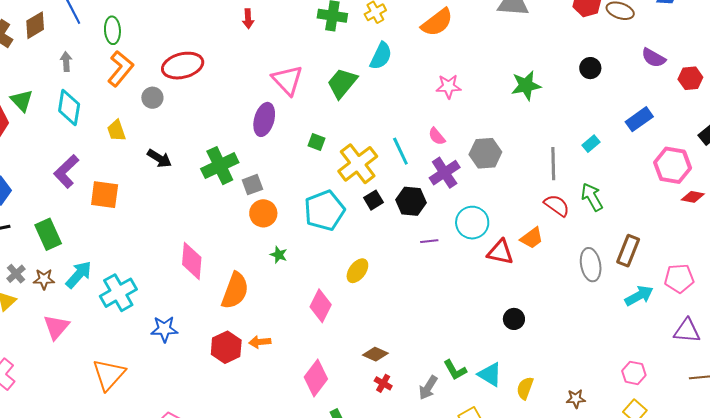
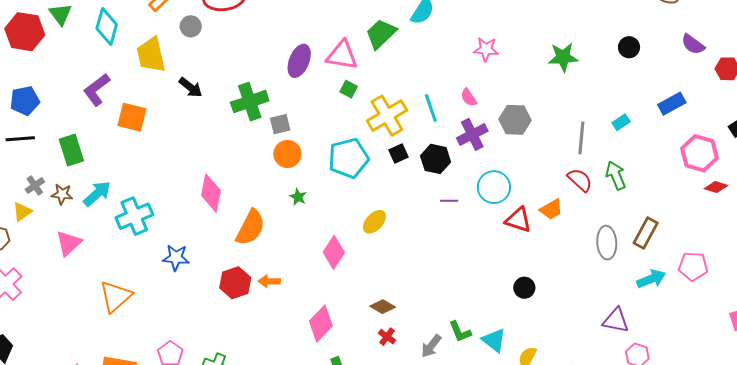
pink triangle: (287, 80) -> (342, 55), moved, turned -44
yellow trapezoid: (116, 131) -> (151, 55), size x1.6
purple triangle: (687, 331) -> (616, 320), moved

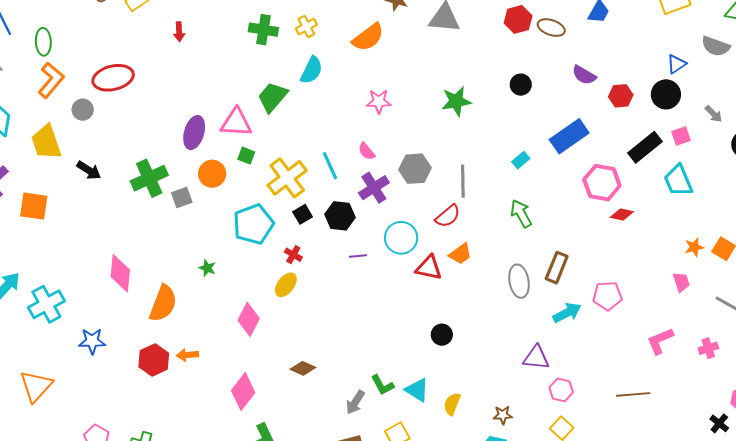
blue rectangle: (672, 104) -> (569, 136), size x1.4
gray line: (581, 138) -> (463, 181), moved
orange circle: (287, 154) -> (212, 174), moved
red semicircle: (580, 180) -> (448, 216), moved, turned 104
red cross: (387, 337) -> (293, 255), moved

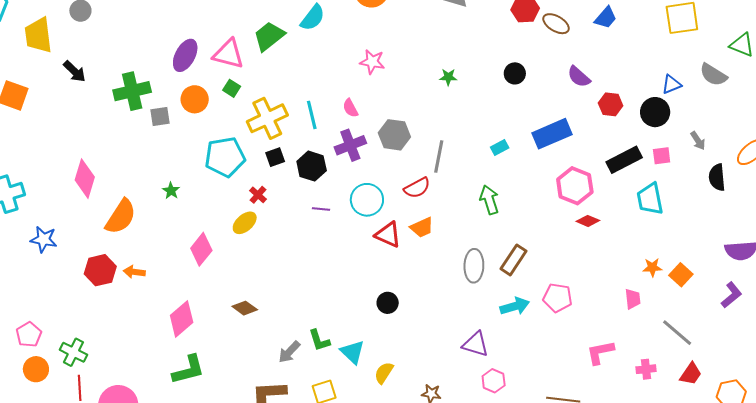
green star: (456, 101) -> (448, 77), size x0.6

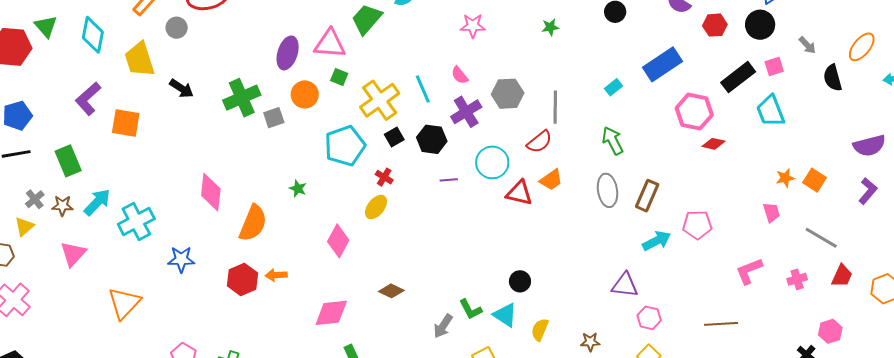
gray ellipse: (474, 266) -> (608, 190), moved
black circle: (388, 303) -> (520, 281), moved
pink diamond: (182, 319) -> (331, 313), turned 45

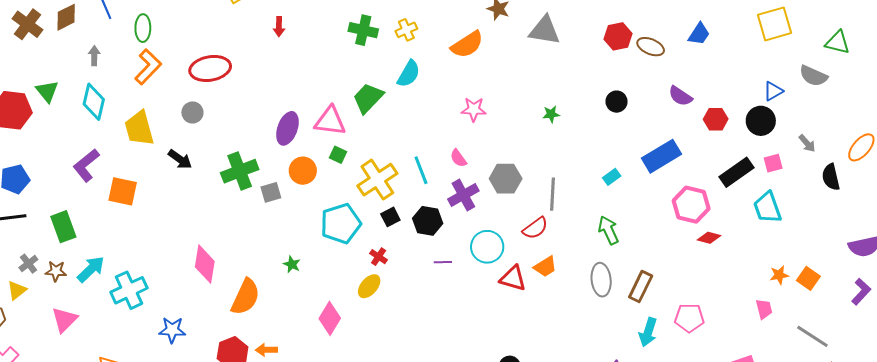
gray circle: (177, 28) -> (192, 112), moved
cyan arrow: (657, 241) -> (648, 332), turned 132

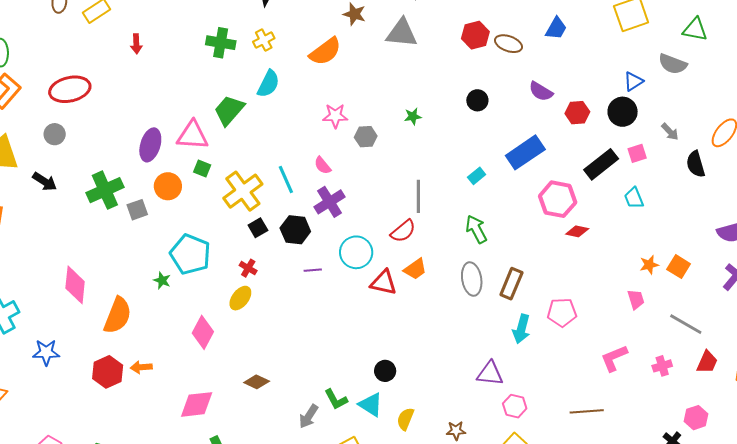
gray hexagon: (506, 179) -> (366, 137), moved, size x0.7
cyan trapezoid: (767, 208) -> (634, 198), size x0.7
cyan pentagon: (341, 224) -> (190, 254), moved, turned -30

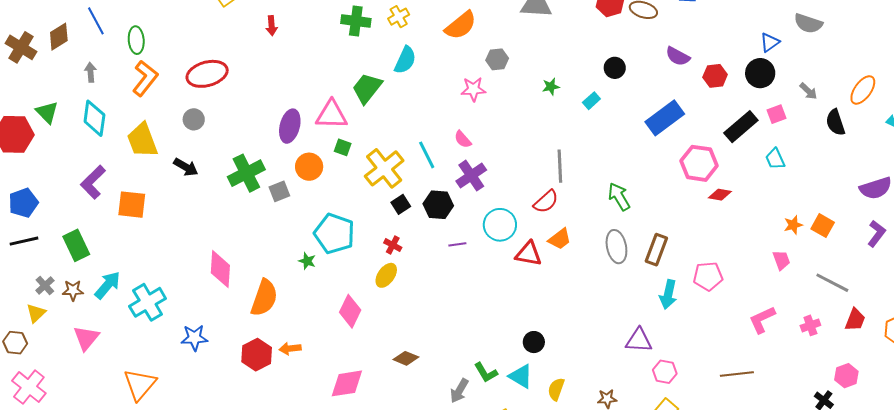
gray hexagon: (366, 137) -> (497, 59), moved
cyan rectangle: (477, 176) -> (591, 101), moved

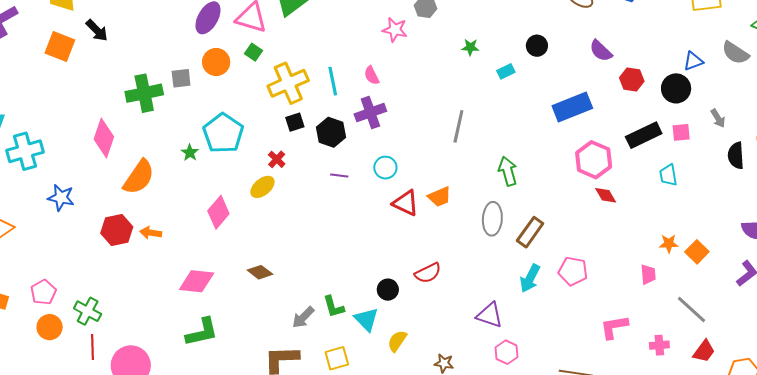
green cross: (246, 173) -> (144, 93), moved
red diamond: (720, 195) -> (606, 195), turned 35
red semicircle: (546, 202) -> (428, 273), moved
orange square: (132, 205) -> (60, 46), moved
cyan circle: (500, 225) -> (385, 168), size x0.7

